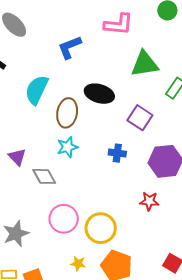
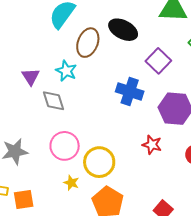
cyan star: (67, 147) -> (66, 71), moved, turned 30
blue cross: (117, 153) -> (130, 91), size x1.5
yellow star: (78, 264) -> (71, 183), moved

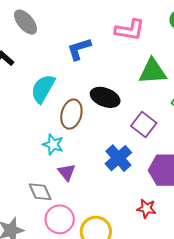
purple triangle: (31, 77) -> (67, 172), moved
blue cross: (130, 91) -> (118, 158), turned 36
gray diamond: (53, 101) -> (40, 192), moved

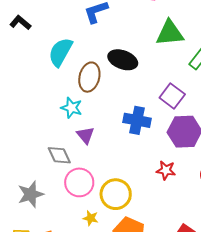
purple square: (144, 125) -> (172, 96), moved
blue cross: (118, 158) -> (137, 120), turned -36

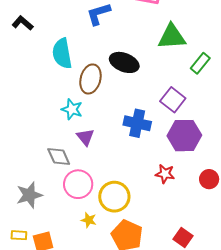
cyan semicircle: (60, 52) -> (62, 53), turned -40

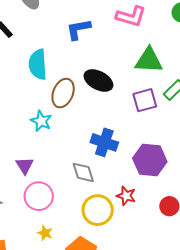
purple square: (173, 100) -> (145, 100), moved, turned 30
purple triangle: (85, 137) -> (25, 166), moved
gray diamond: (59, 157) -> (83, 172), moved
yellow circle: (114, 197) -> (98, 210), moved

